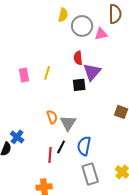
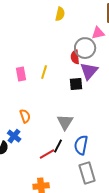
gray circle: (82, 26) -> (85, 48), moved
orange semicircle: (52, 117) -> (25, 116), moved
red line: (50, 155) -> (47, 154), turned 56

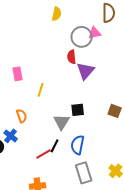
gray circle: (85, 48) -> (82, 37), moved
yellow line: (44, 72) -> (41, 90), moved
black square: (76, 84) -> (78, 110), moved

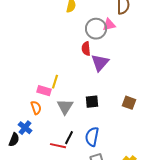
pink rectangle: (18, 74) -> (44, 91), moved, turned -64
gray triangle: (62, 122) -> (65, 107), moved
red line: (44, 154) -> (58, 146), turned 42

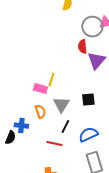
orange semicircle: (36, 108) -> (40, 112), moved
blue cross: (25, 128) -> (21, 126), turned -32
blue semicircle: (92, 137) -> (88, 135), turned 54
black line: (69, 138) -> (65, 127), moved

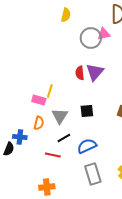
red semicircle: (82, 47) -> (80, 73), moved
orange semicircle: (40, 112) -> (39, 123), turned 32
black line: (65, 127) -> (64, 138), turned 32

